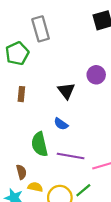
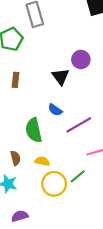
purple circle: (96, 75) -> (81, 59), moved
purple line: (71, 156) -> (79, 125), moved, turned -40
yellow semicircle: (35, 187) -> (42, 161), moved

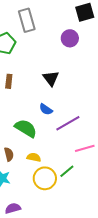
purple circle: (81, 59) -> (70, 38), moved
green semicircle: (34, 130) -> (26, 128), turned 135

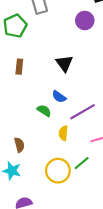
green semicircle: (26, 128) -> (44, 111), moved, size x0.6
yellow semicircle: (34, 157) -> (63, 133), moved, turned -96

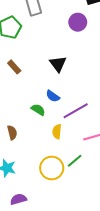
brown rectangle: (19, 67) -> (14, 67), turned -48
brown semicircle: (19, 145) -> (12, 133), moved

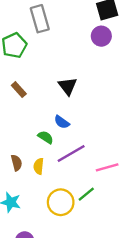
purple circle: (78, 22) -> (101, 36), moved
purple line: (76, 111) -> (71, 153), moved
yellow semicircle: (57, 132) -> (39, 166), moved

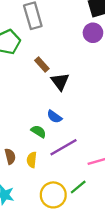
brown rectangle: (19, 90) -> (42, 65), moved

